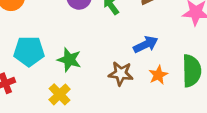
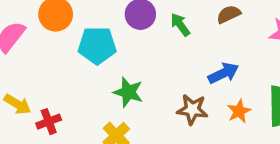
cyan pentagon: (29, 51) -> (97, 45), moved

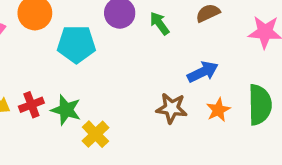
green star: (128, 92) -> (66, 110), moved
red cross: (49, 122) -> (31, 105), moved

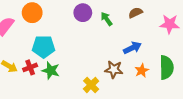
cyan pentagon: (76, 44) -> (44, 47), moved
yellow cross: (95, 134) -> (91, 85), moved

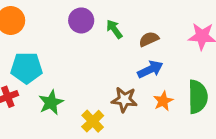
brown semicircle: (135, 13) -> (149, 39), moved
green star: (51, 71) -> (51, 102), moved, turned 30

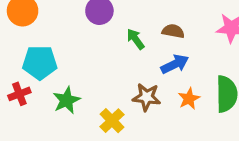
green arrow: (114, 29) -> (136, 39), moved
brown semicircle: (149, 39) -> (173, 31), turned 36

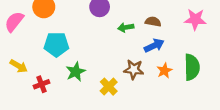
green arrow: (136, 39) -> (126, 27), turned -63
red cross: (19, 94) -> (41, 84), moved

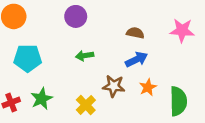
green arrow: (126, 27) -> (85, 56), moved
green semicircle: (192, 67) -> (178, 101), moved
green star: (76, 72) -> (42, 99), moved

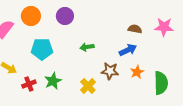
purple circle: (76, 16) -> (65, 16), moved
brown semicircle: (135, 33) -> (135, 29), moved

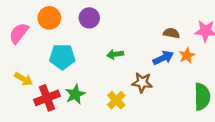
orange star: (137, 72) -> (187, 56), moved
red cross: (29, 84) -> (47, 98), size x1.5

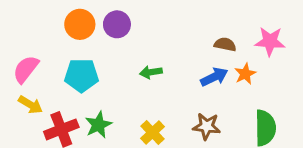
orange circle: (49, 18) -> (80, 24), moved
pink semicircle: (19, 33) -> (26, 69), moved
brown star: (142, 83) -> (207, 126), moved

